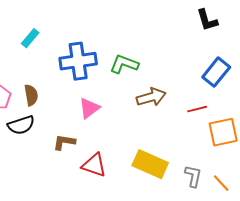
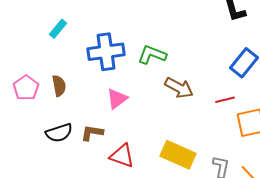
brown arrow: (151, 97) -> (179, 88), turned 44
black semicircle: (21, 125) -> (59, 133), moved

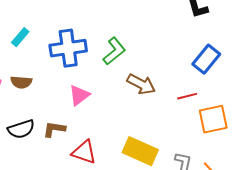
cyan rectangle: (58, 29) -> (20, 37), moved
green L-shape: (152, 55) -> (114, 51), turned 120
brown semicircle: (59, 86) -> (21, 82), turned 105

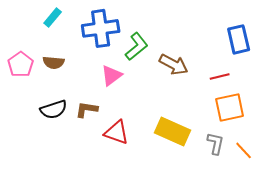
green L-shape: (114, 51) -> (137, 46), moved
blue rectangle: (206, 59) -> (239, 39), turned -52
orange square: (213, 119) -> (230, 107), moved

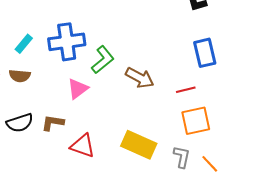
cyan rectangle: (53, 17) -> (24, 44), moved

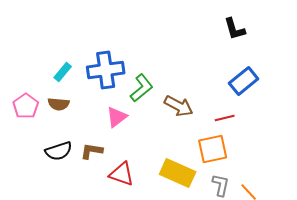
blue rectangle: (205, 53) -> (244, 81), turned 64
orange square: (196, 121) -> (213, 149), moved

